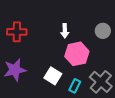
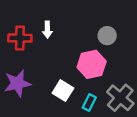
white arrow: (65, 31) -> (47, 30), moved
gray circle: (103, 31) -> (107, 36), moved

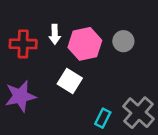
pink hexagon: (92, 64) -> (85, 44), moved
white square: (63, 91) -> (70, 81), moved

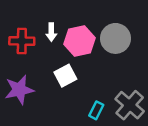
gray circle: (123, 41) -> (115, 38), size x1.5
white square: (70, 81) -> (65, 76), turned 30

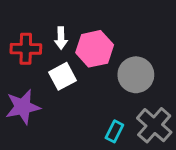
gray circle: (115, 38) -> (136, 75), moved
white square: (65, 76) -> (63, 76), moved

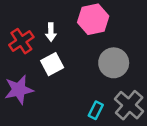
red cross: (26, 49) -> (21, 41), turned -35
pink hexagon: (95, 49) -> (93, 19), moved

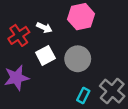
white arrow: (51, 32) -> (44, 28), turned -64
gray circle: (114, 63) -> (78, 59), moved

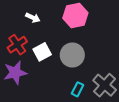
white arrow: (44, 28) -> (33, 18), moved
red cross: (19, 35) -> (17, 45), moved

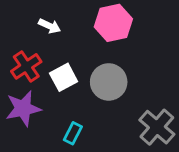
cyan rectangle: (77, 89) -> (73, 133), moved

